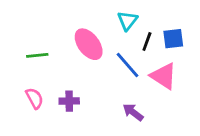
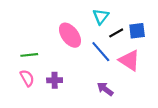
black line: (147, 41) -> (116, 33), turned 40
green line: (37, 55) -> (29, 55), moved

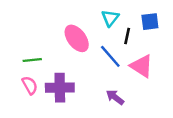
blue square: (137, 31) -> (150, 22), moved
black line: (116, 33) -> (127, 36), turned -48
purple cross: (55, 80) -> (60, 88), size x1.6

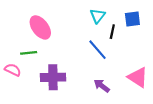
pink ellipse: (77, 38) -> (40, 27), moved
pink triangle: (142, 66) -> (138, 77), moved
pink semicircle: (30, 85) -> (13, 70), moved, turned -35

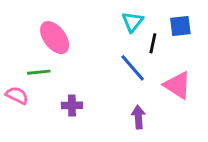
purple cross: (53, 77) -> (72, 105), size x0.6
pink triangle: (138, 77) -> (177, 85), moved
purple arrow: (102, 86) -> (138, 117), turned 49

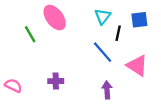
pink ellipse: (55, 38) -> (55, 18), moved
green line: (39, 72) -> (30, 34), moved, turned 66
pink semicircle: (17, 95) -> (13, 86), moved

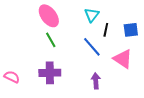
blue square: (139, 20) -> (131, 30), moved
green line: (30, 34) -> (51, 40), moved
purple cross: (56, 81) -> (50, 73), size x1.5

